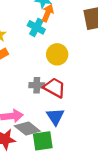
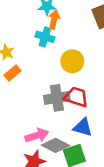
gray cross: (37, 85) -> (57, 98), size x1.5
blue triangle: (55, 117) -> (83, 127), turned -30

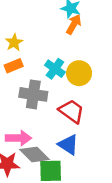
cyan cross: (45, 37) -> (55, 69), moved
gray cross: (57, 98) -> (33, 94), moved

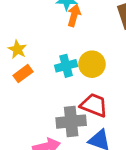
cyan cross: (55, 69) -> (66, 66), turned -36
gray cross: (33, 94) -> (71, 122), moved

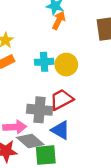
red trapezoid: (94, 105) -> (61, 100), turned -60

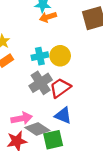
orange arrow: (59, 20) -> (48, 17), turned -126
gray cross: (40, 110) -> (41, 83), moved, turned -30

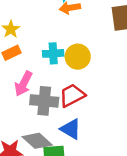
gray cross: (41, 83) -> (44, 101), moved, turned 30
pink arrow: (22, 118) -> (23, 84), moved, turned 120

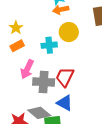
yellow circle: (78, 57) -> (69, 32), moved
red trapezoid: (72, 95) -> (65, 77), turned -35

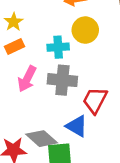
red trapezoid: (65, 77) -> (95, 100), moved
gray cross: (44, 82) -> (62, 80), moved

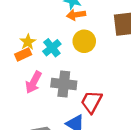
yellow star: (14, 22) -> (28, 42), moved
cyan cross: (58, 47) -> (52, 48), moved, turned -36

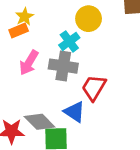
cyan cross: (52, 48) -> (69, 41), moved

